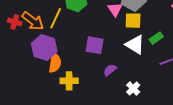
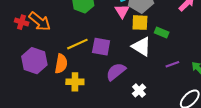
yellow line: (56, 18) -> (77, 44), moved, turned 40
green rectangle: (156, 38) -> (162, 32), moved, turned 56
purple hexagon: (44, 47) -> (34, 61), moved
purple semicircle: (110, 70) -> (116, 72), size x1.5

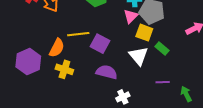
purple hexagon: (34, 61) -> (28, 62), moved
purple semicircle: (116, 72) -> (107, 72), turned 35

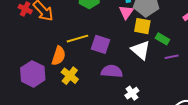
yellow cross: (64, 69) -> (70, 76), turned 30
purple line: (163, 82) -> (172, 57), moved

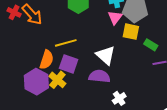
purple square: (100, 44) -> (69, 64), moved
white triangle: (141, 50) -> (106, 55), moved
purple hexagon: (33, 74) -> (36, 82), moved

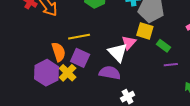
pink triangle: (115, 17) -> (129, 42), moved
orange semicircle: (47, 60) -> (59, 52), turned -42

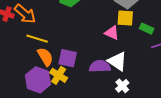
yellow line: (79, 37) -> (37, 39), moved, turned 40
pink triangle: (129, 42) -> (112, 33), turned -35
white triangle: (118, 52) -> (117, 61), moved

